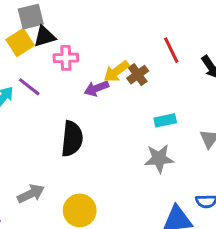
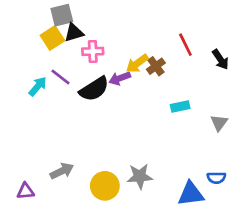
black semicircle: (72, 139) -> (94, 89), moved, turned 52
gray star: (159, 159) -> (140, 176), moved

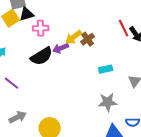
red line: (185, 45) -> (124, 28), moved
purple line: (60, 77) -> (12, 83), moved
gray star: (140, 176) -> (108, 102), moved

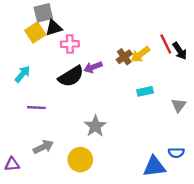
yellow arrow: (74, 37) -> (140, 54), moved
purple line: (12, 83) -> (36, 108), turned -35
gray star: (108, 102) -> (95, 126), moved, turned -30

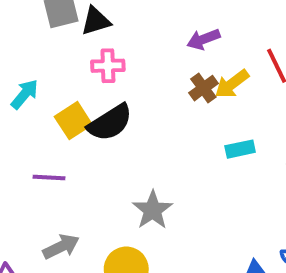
black triangle: (54, 28) -> (96, 21), moved
yellow square: (35, 32) -> (73, 121), moved
purple arrow: (93, 67) -> (203, 39), moved
cyan arrow: (22, 74) -> (25, 94), moved

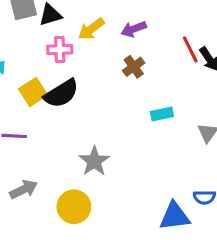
yellow arrow: (232, 84) -> (91, 29), moved

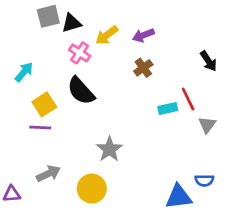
pink cross: (60, 49) -> (80, 53), turned 35
red line: (190, 49) -> (188, 99), moved
yellow square: (33, 92) -> (44, 104), moved
black semicircle: (61, 93) -> (81, 91), turned 80

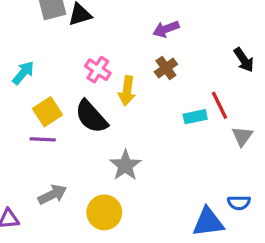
yellow arrow: (107, 35) -> (127, 91), moved, turned -45
pink cross: (80, 53) -> (98, 70), moved
black semicircle: (81, 91) -> (91, 117), moved

